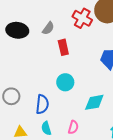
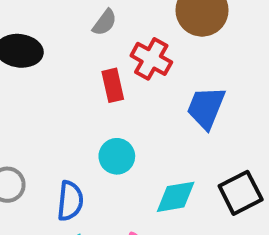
red cross: (82, 18) -> (151, 59), moved
gray semicircle: (48, 28) -> (105, 22), moved

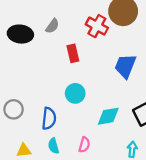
gray semicircle: (105, 22) -> (52, 26), moved
red cross: (151, 59) -> (97, 26), moved

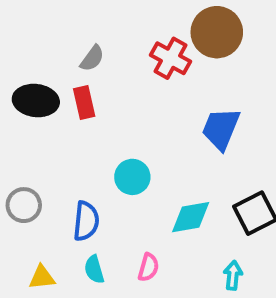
black ellipse: (20, 34) -> (36, 101), moved
red rectangle: (73, 53) -> (84, 103), moved

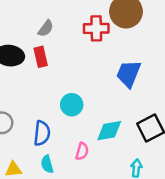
red cross: (171, 58) -> (96, 28), turned -30
pink semicircle: (148, 267) -> (82, 151), moved

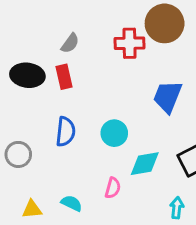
cyan circle: (72, 105) -> (114, 133), moved
blue semicircle: (42, 133) -> (66, 132), moved
cyan semicircle: (47, 164) -> (72, 203), turned 132

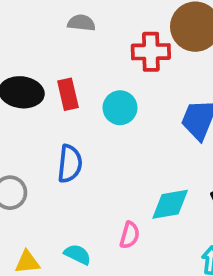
gray semicircle: (70, 43) -> (81, 23), moved, turned -120
cyan circle: (114, 133) -> (120, 108), moved

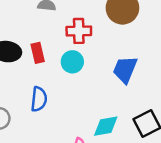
red cross: (151, 52) -> (79, 31), moved

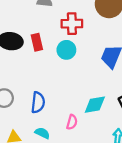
blue semicircle: (39, 99) -> (38, 102), moved

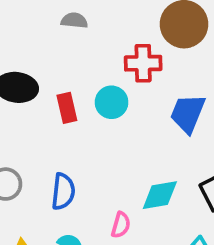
red cross: (72, 24) -> (143, 63), moved
red rectangle: (37, 42) -> (67, 108), moved

